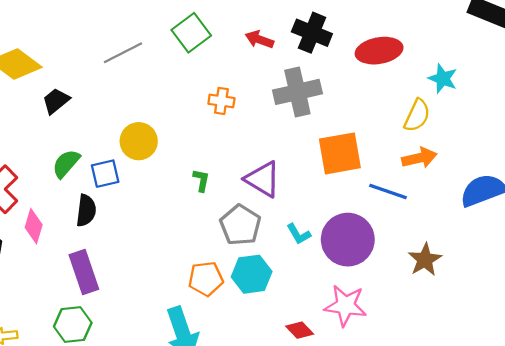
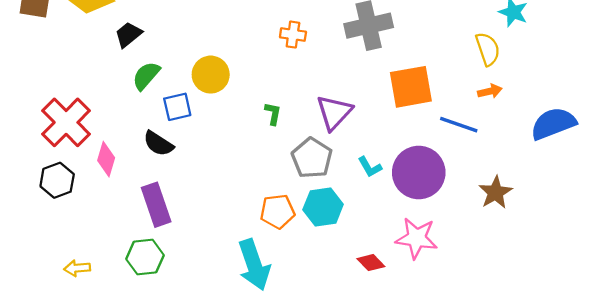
yellow semicircle: (417, 115) -> (488, 49), turned -44
orange arrow: (419, 158) -> (490, 91), size x0.7
green semicircle: (66, 164) -> (146, 76), moved
purple triangle: (263, 179) -> (334, 112), turned 42
black semicircle: (86, 210) -> (158, 144), turned 116

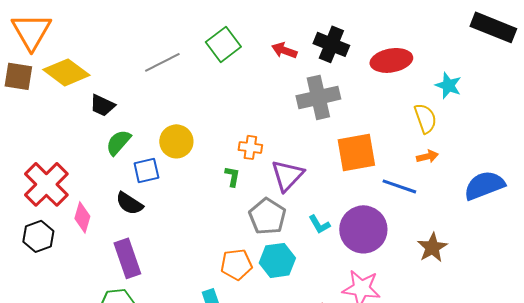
black trapezoid: (128, 35) -> (102, 105), turned -116
orange cross: (293, 35) -> (250, 147), moved

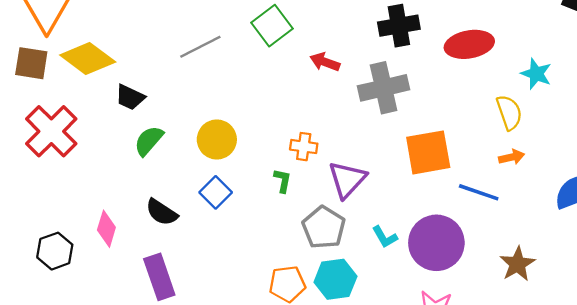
black cross: (331, 44) -> (399, 26), turned -32
red arrow: (284, 50) -> (325, 62), moved
blue square: (146, 170) -> (216, 192), moved, turned -32
red cross: (46, 184) -> (51, 131), moved

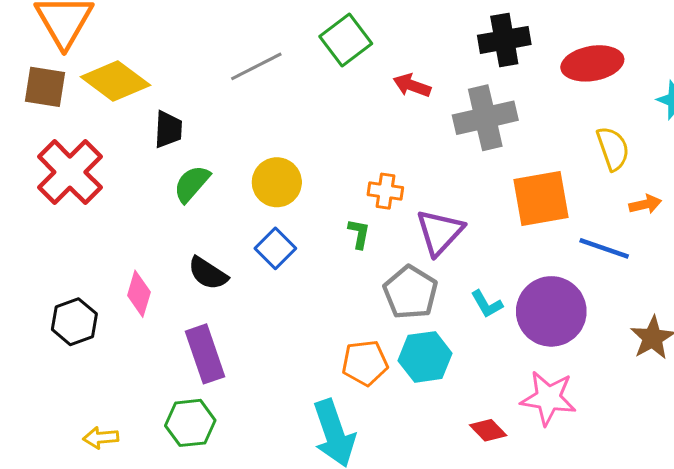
black trapezoid: (130, 97) -> (168, 129), turned -112
yellow semicircle: (509, 112) -> (613, 149), moved

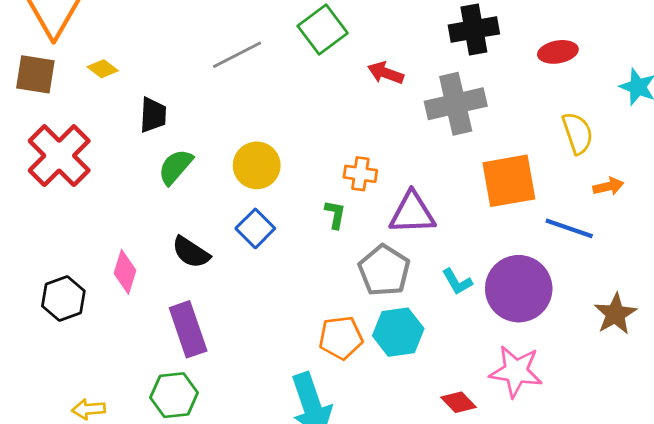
red ellipse: (592, 63) -> (558, 52), size x0.7
yellow diamond: (115, 81) -> (103, 69), size x0.5
purple triangle: (440, 232) -> (412, 213), turned 45

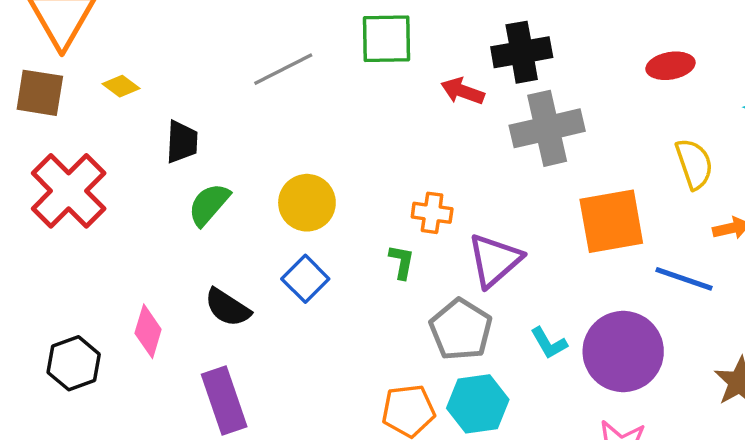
green square: (323, 29) -> (386, 39), turned 36
black cross: (474, 29) -> (522, 52), moved
purple triangle: (412, 213) -> (495, 260), turned -39

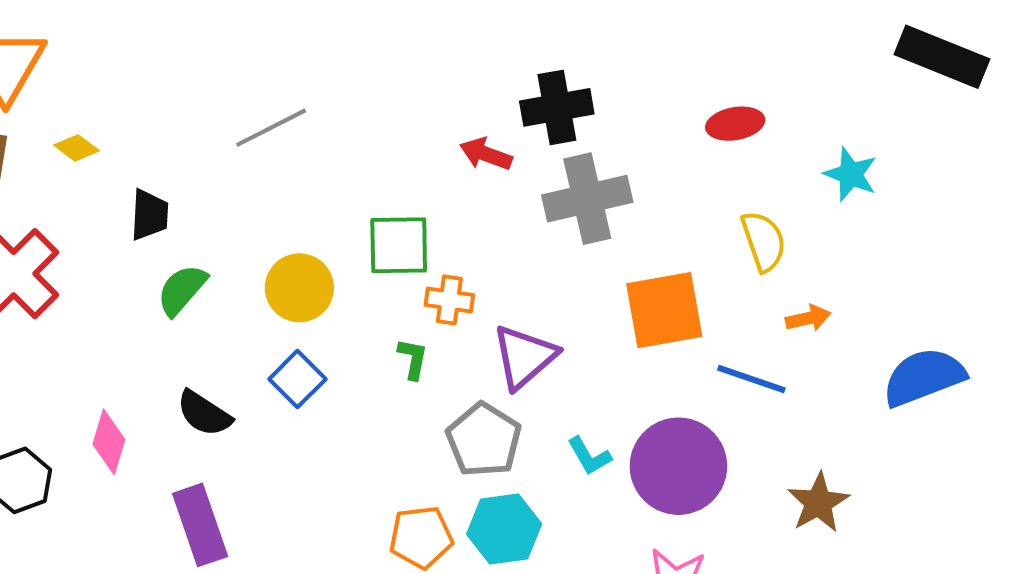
green square: (386, 39) -> (399, 245), moved

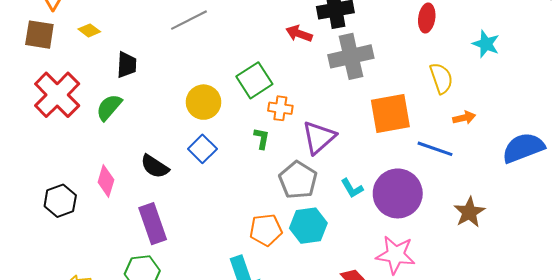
red ellipse: (735, 124) -> (427, 18), turned -72
green square: (399, 245) -> (254, 80), turned -32
green semicircle: (182, 290) -> (109, 107), moved

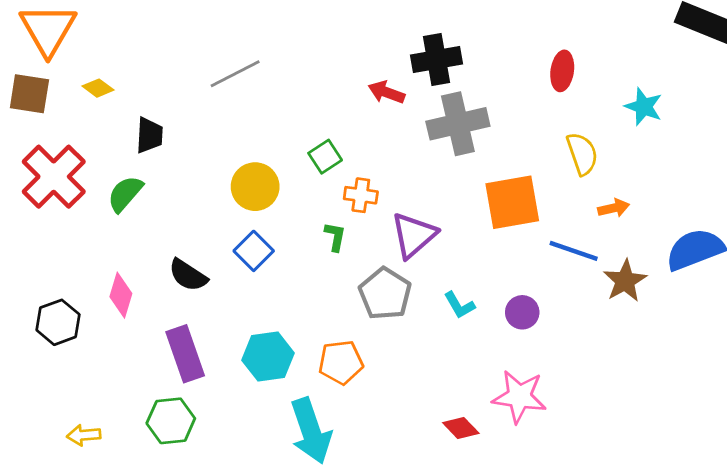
green square: (254, 80) -> (325, 157), size x0.7
purple circle: (398, 193) -> (522, 312), size x0.5
brown star: (469, 212) -> (625, 281), moved
cyan hexagon: (308, 226) -> (268, 357), moved

